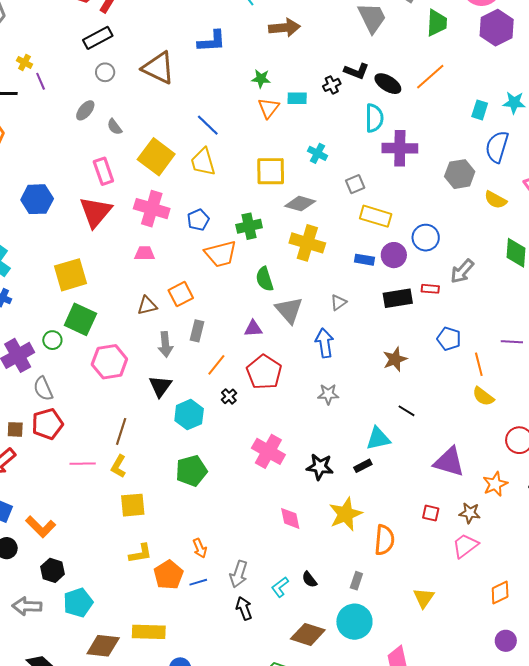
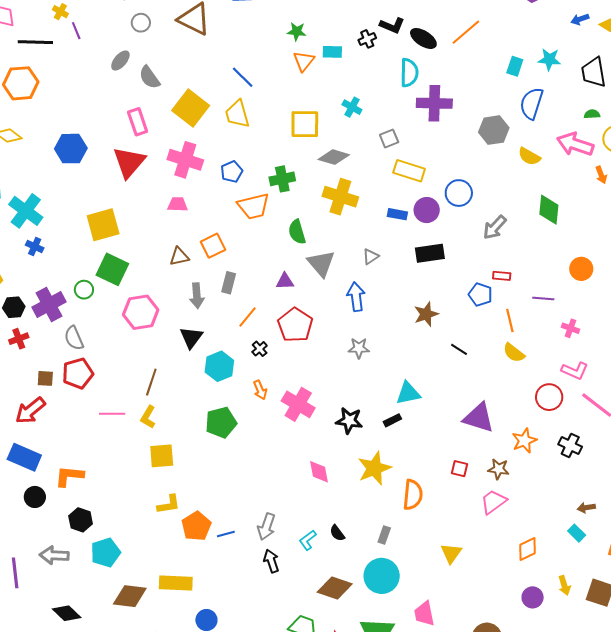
gray semicircle: (115, 127) -> (149, 77), size x1.4
red rectangle: (430, 289) -> (502, 276), moved
black line: (406, 411) -> (459, 349), moved
orange L-shape: (41, 527) -> (69, 476), turned 140
orange arrow: (200, 548) -> (260, 390), moved

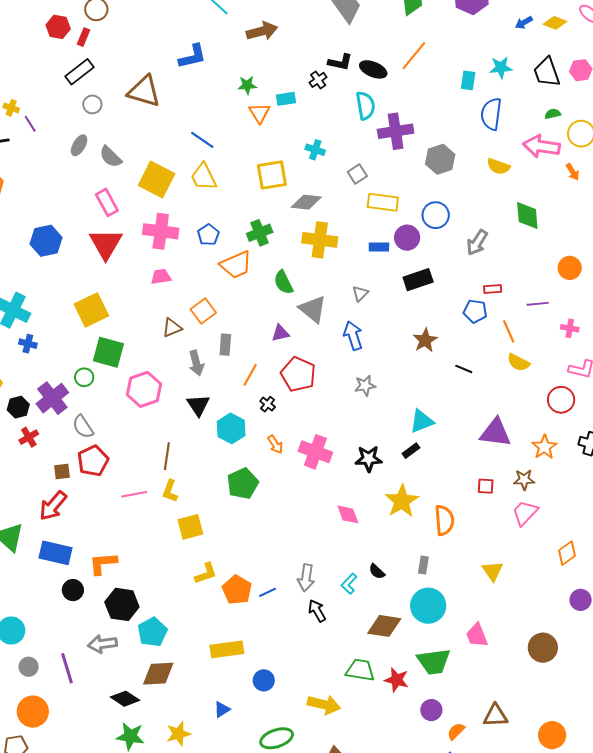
gray hexagon: (494, 130) -> (440, 159), moved
black hexagon: (81, 520) -> (122, 604), size x1.4
brown diamond: (130, 596) -> (158, 674), moved

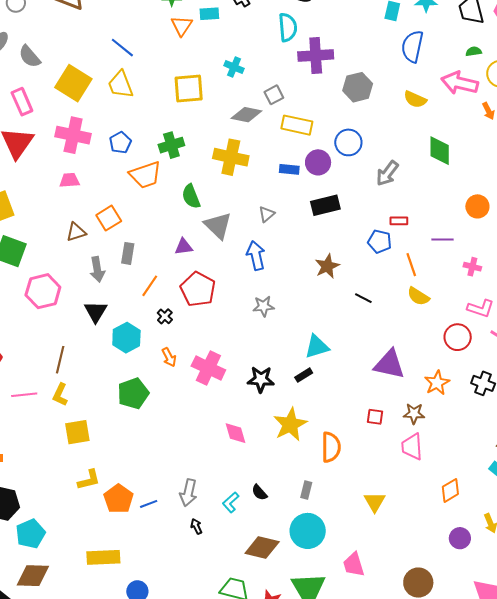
gray diamond: (306, 202) -> (246, 115), moved
pink trapezoid: (525, 513) -> (412, 447), turned -52
black arrow: (317, 611) -> (196, 526), size x0.7

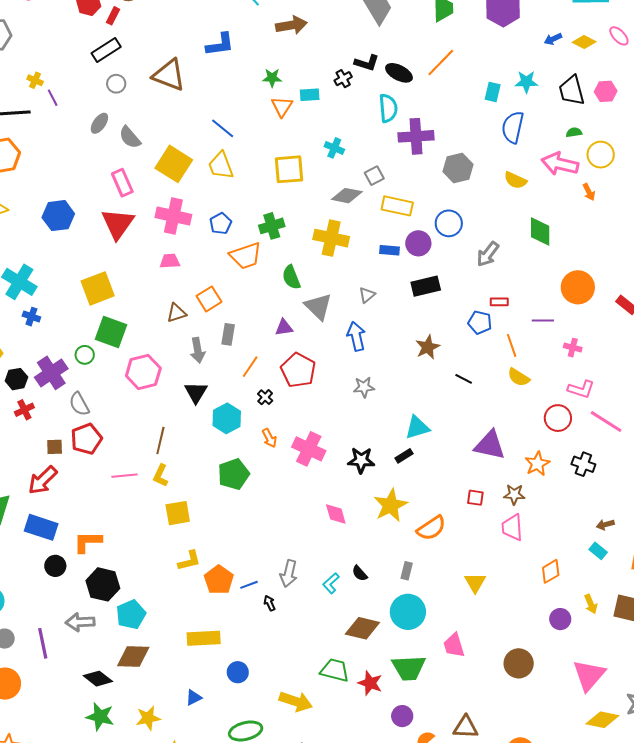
orange circle: (477, 206) -> (578, 287), size x1.4
orange semicircle: (331, 447) -> (431, 528), turned 56
black arrow: (196, 526) -> (270, 603), moved

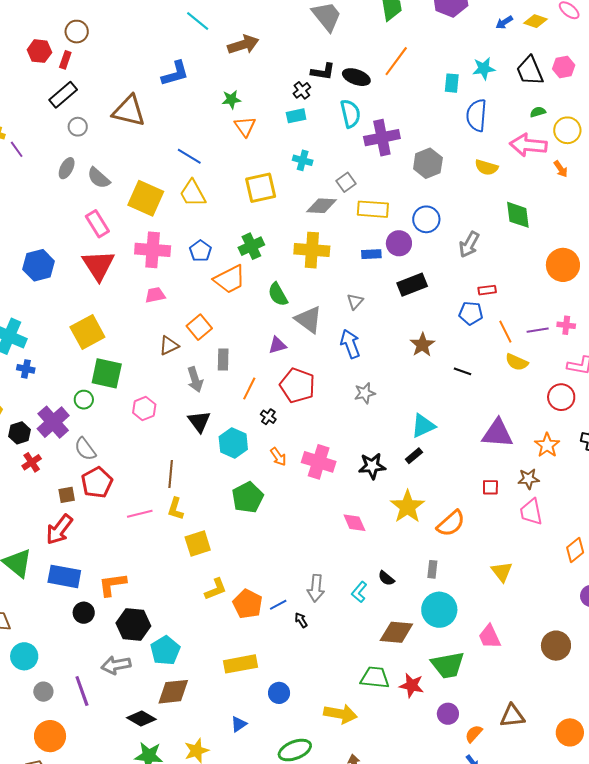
cyan rectangle: (310, 95) -> (296, 116), moved
purple line: (543, 320) -> (538, 330), moved
pink hexagon: (143, 372) -> (144, 409), size x0.7

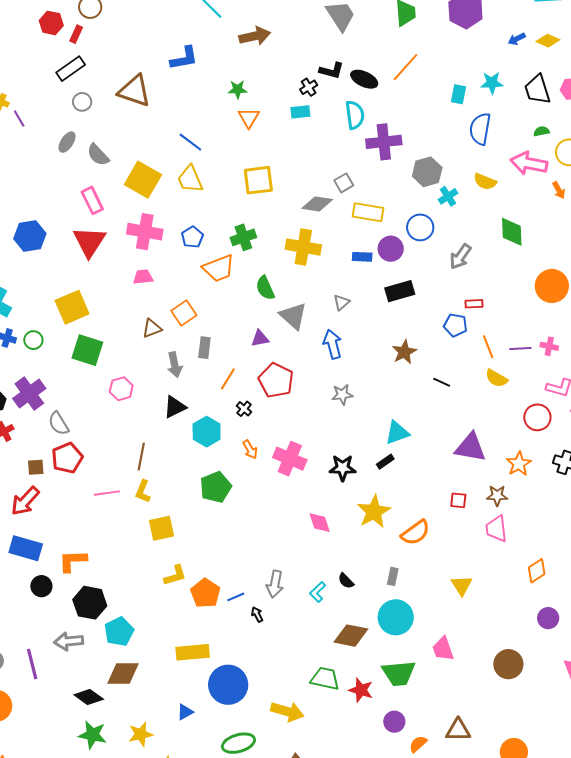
cyan cross: (303, 160) -> (448, 196), moved, turned 36
green circle: (84, 400) -> (33, 340), moved
black triangle: (199, 421) -> (175, 407), turned 35
blue circle: (279, 693) -> (228, 685), size x1.8

